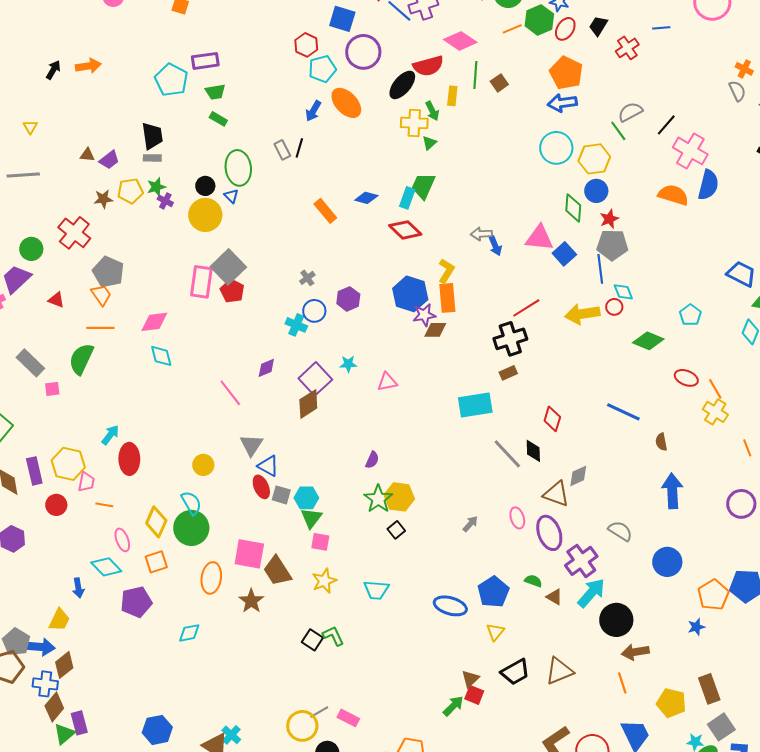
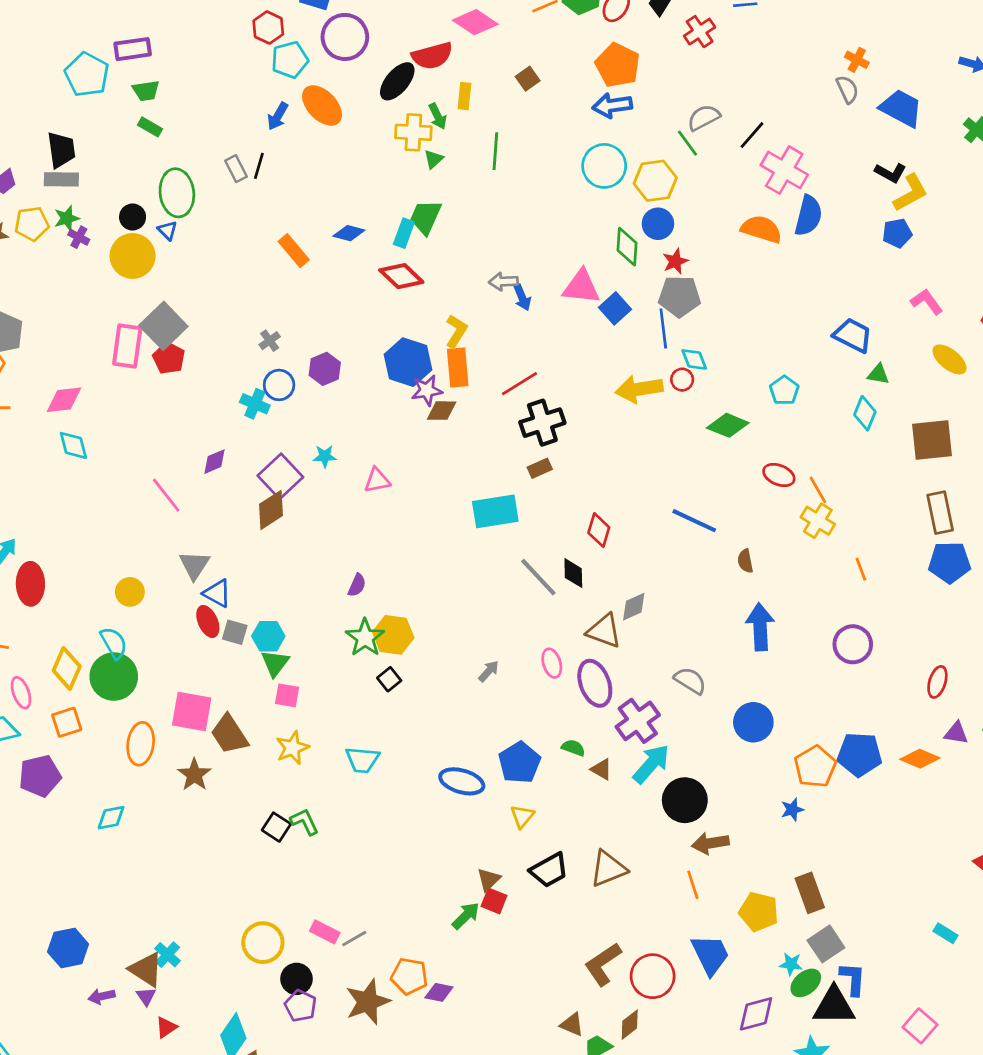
green line: (475, 75) -> (495, 151), moved
gray rectangle: (152, 158) -> (61, 179), size x1.4
red line: (526, 308) -> (520, 384), moved
gray line: (319, 712) -> (354, 939), moved

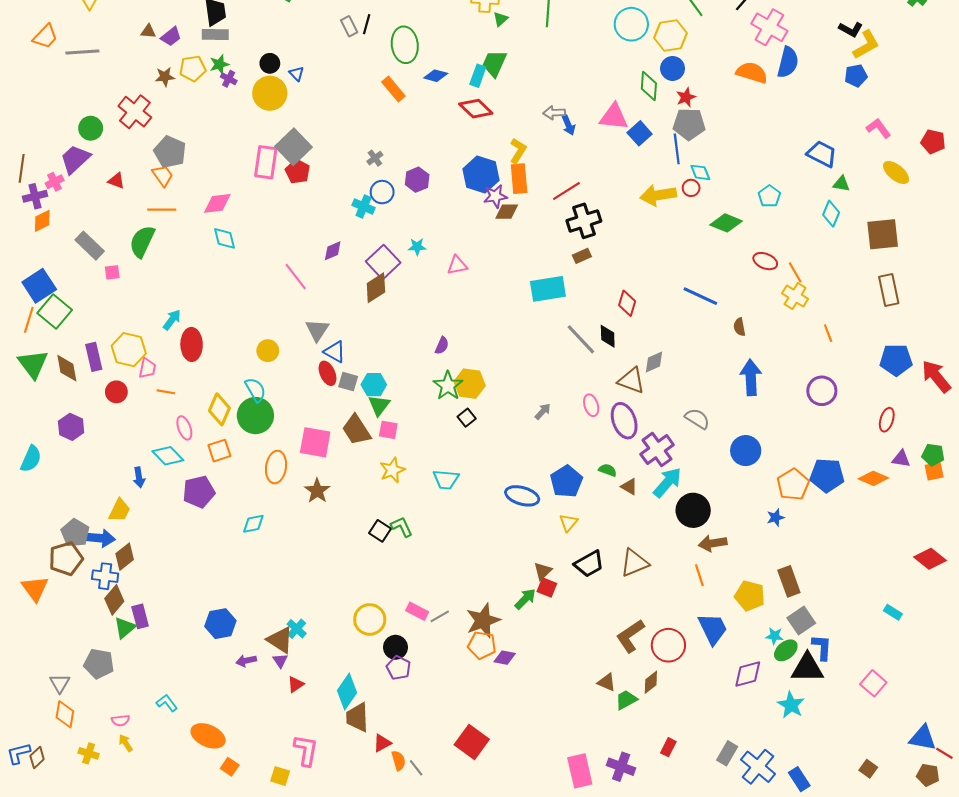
green ellipse: (177, 193) -> (405, 45), moved
blue pentagon: (950, 562) -> (896, 360), moved
brown trapezoid: (229, 734) -> (356, 430), moved
brown star: (368, 1002) -> (483, 620), moved

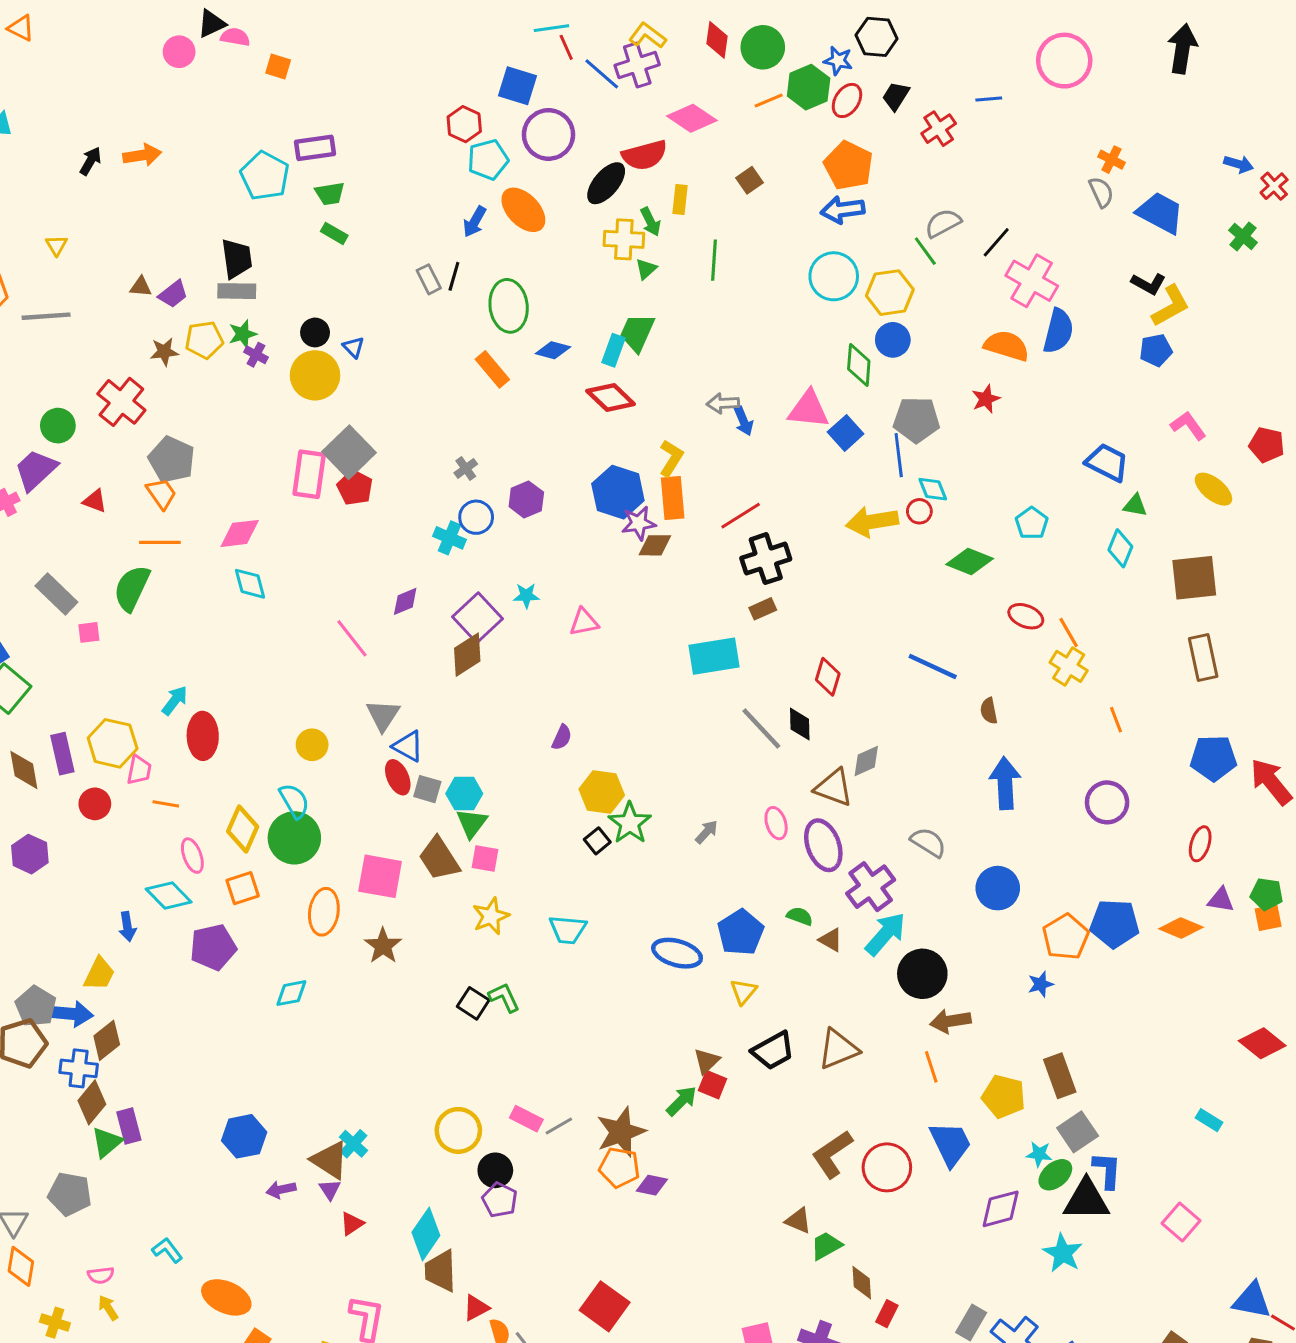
red star: (686, 97) -> (986, 399), moved
green star: (448, 386) -> (630, 823), moved
brown diamond: (651, 682) -> (862, 1283), moved, turned -55

